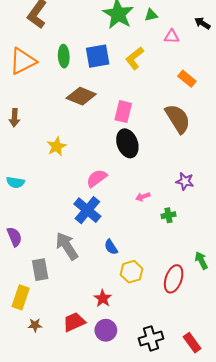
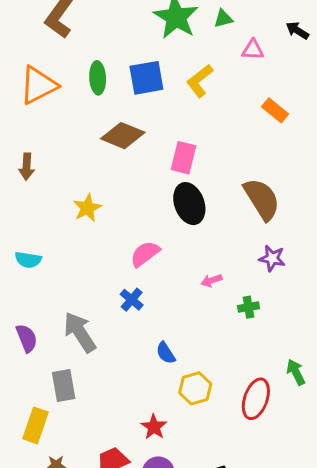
brown semicircle: (178, 119) -> (262, 199), moved
blue cross: (87, 210) -> (132, 300), size x0.6
gray arrow: (67, 246) -> (80, 332), moved

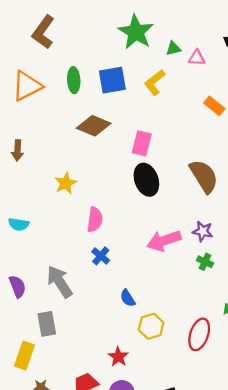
green triangle: (223, 19) -> (173, 48), moved
pink semicircle: (145, 254) -> (95, 220), moved, turned 135
purple star: (272, 258) -> (203, 231), moved
pink arrow: (212, 280) -> (164, 241), size x2.0
green cross: (248, 307) -> (205, 262), moved, turned 35

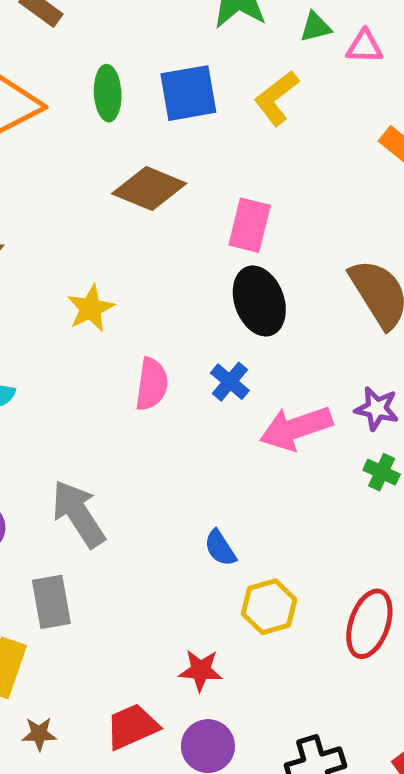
blue cross: (101, 256) -> (230, 382), moved
red star: (118, 357) -> (201, 670), turned -30

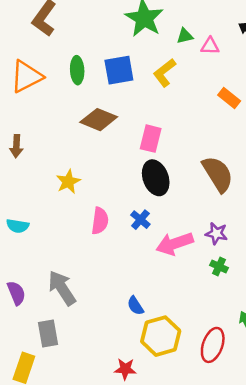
yellow hexagon: (269, 607) -> (161, 336), size x1.4

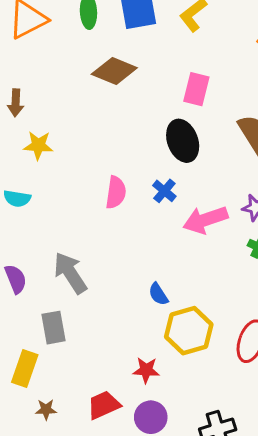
pink rectangle: (151, 139) -> (196, 89), moved
yellow star: (68, 182) -> (38, 145), moved, turned 30

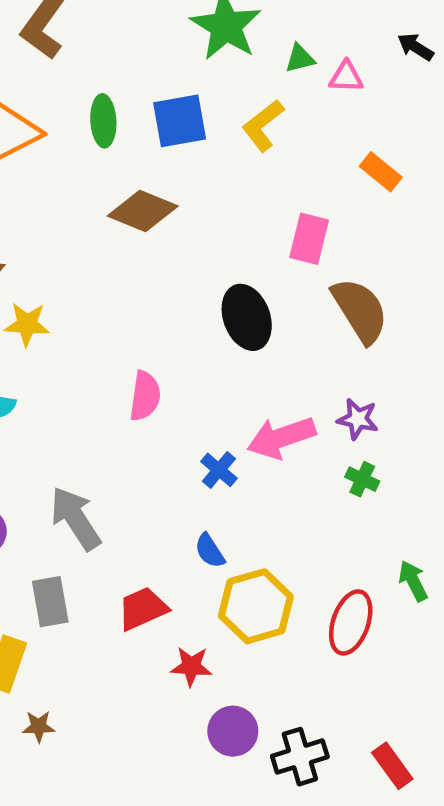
pink rectangle: (196, 89) -> (309, 239), moved
blue cross: (164, 191) -> (219, 470), moved
red trapezoid: (104, 405) -> (143, 609), moved
purple circle: (151, 417) -> (233, 731), moved

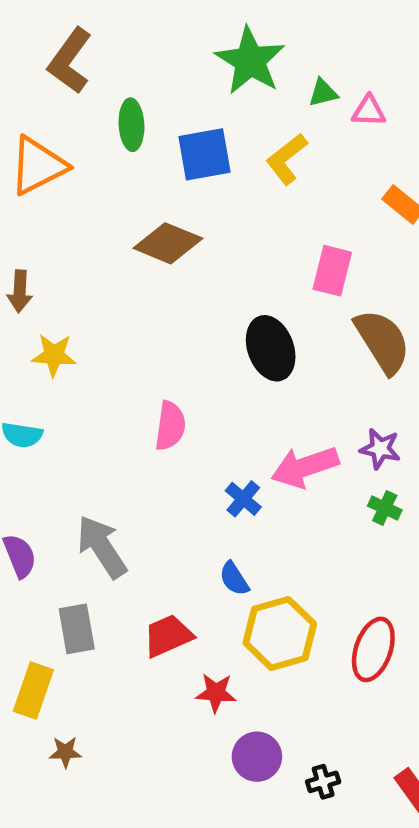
green ellipse: (103, 121) -> (131, 125), moved
black cross: (300, 757) -> (323, 782), size x0.6

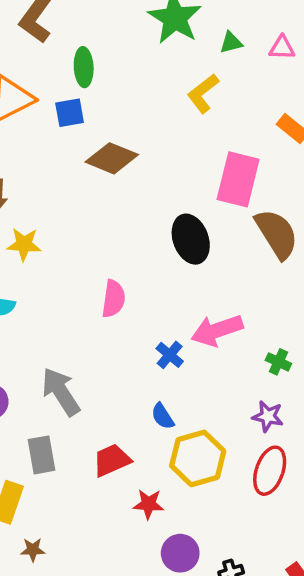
pink triangle: (369, 111) -> (282, 48), moved
blue square: (204, 154) -> (70, 113), moved, size x0.7
pink rectangle: (332, 271) -> (238, 179), size x1.4
purple star: (380, 449) -> (268, 416), moved

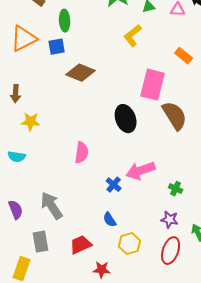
yellow hexagon: (198, 458) -> (130, 244), size x0.7

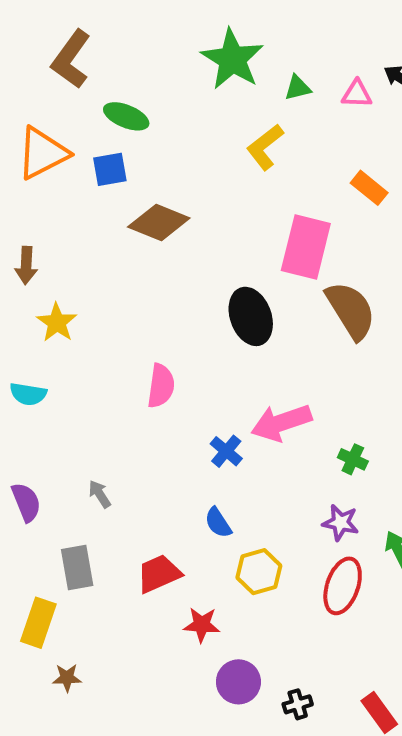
green ellipse: (65, 21) -> (126, 116), turned -65
yellow star: (31, 122) -> (57, 323), turned 30
gray arrow: (52, 206) -> (100, 494), size x0.5

